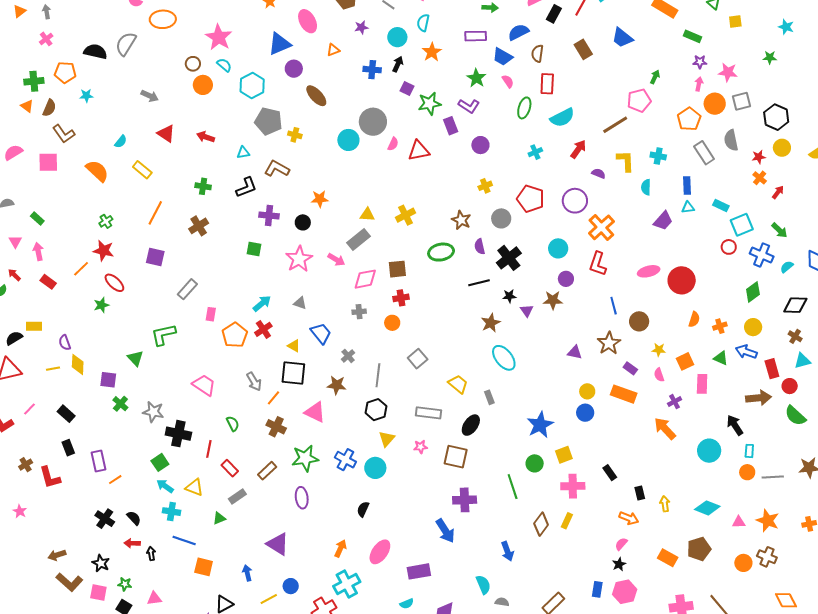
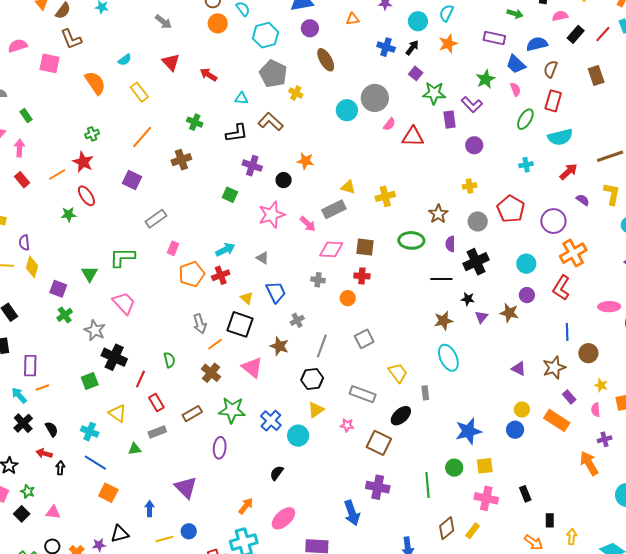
pink trapezoid: (204, 385) -> (124, 303), moved
cyan arrow: (165, 486) -> (19, 395), moved

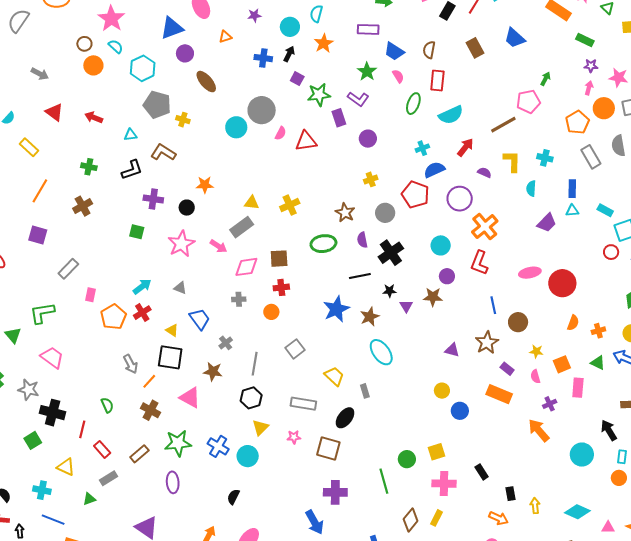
blue semicircle: (537, 44) -> (434, 170), moved
yellow circle: (522, 409) -> (442, 391), moved
blue star: (468, 431) -> (336, 309), moved

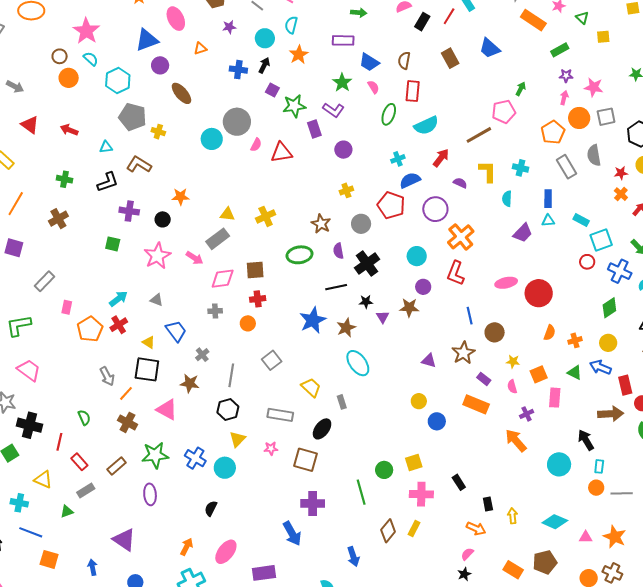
green rectangle: (585, 40) -> (560, 50), turned -54

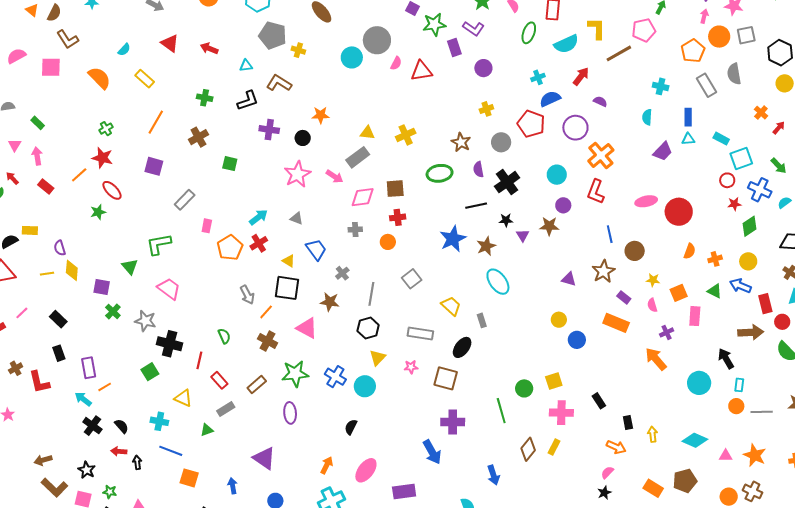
yellow L-shape: (488, 172) -> (597, 28), moved
red star: (621, 173) -> (734, 204), moved
green square: (113, 244) -> (230, 164), moved

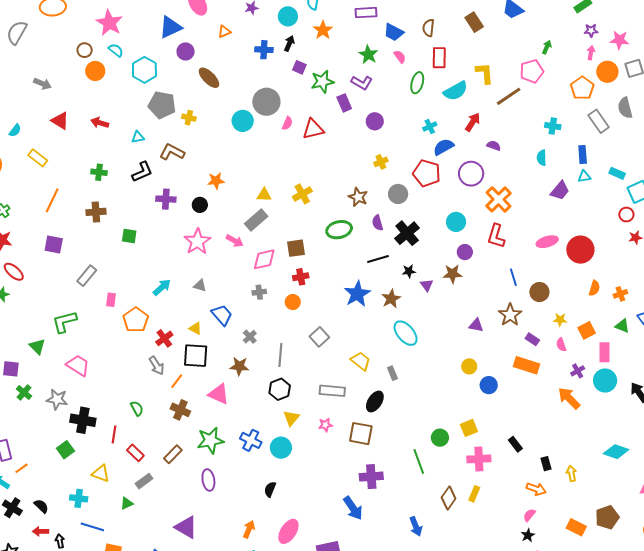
brown cross: (198, 137) -> (96, 212), turned 30
red cross: (259, 243) -> (164, 338), moved
cyan circle: (699, 383) -> (605, 380), moved
cyan diamond: (695, 440) -> (616, 452), moved

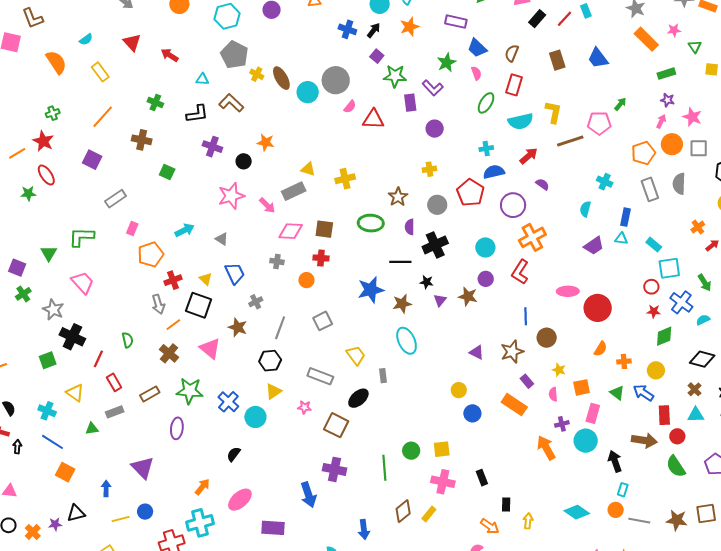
brown ellipse: (209, 78) -> (281, 78), moved

